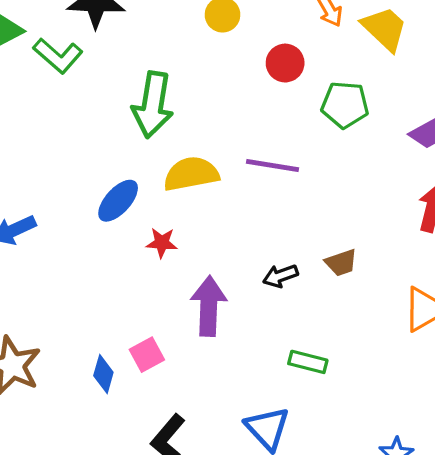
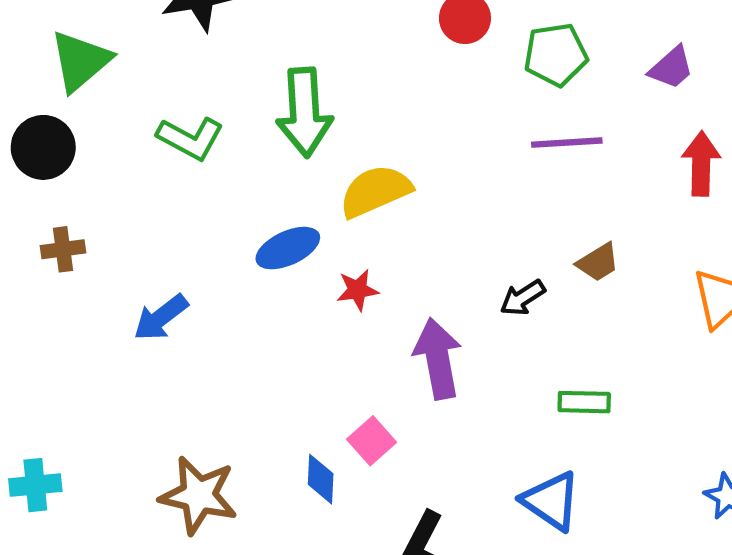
green L-shape: (58, 56) -> (190, 138), moved
purple line: (273, 165) -> (567, 143), moved
blue ellipse: (118, 201) -> (288, 248), turned 36

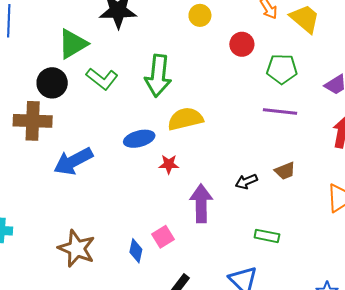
green triangle: (80, 61) -> (73, 44), moved
black circle: (43, 147) -> (52, 83), moved
brown cross: (63, 249) -> (33, 121), size x1.8
blue arrow: (161, 318) -> (73, 161), size x1.4

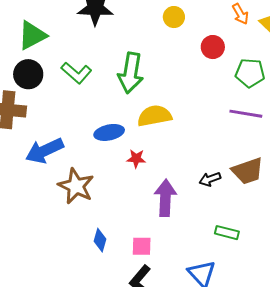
green triangle: (73, 44) -> (32, 35), moved
brown trapezoid: (285, 171) -> (248, 171), size x1.6
pink square: (163, 237) -> (142, 246), moved, turned 30
brown star: (77, 249) -> (76, 186), moved

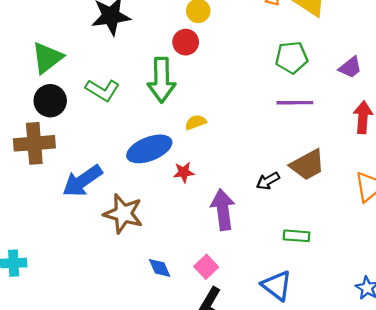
red circle: (213, 47) -> (186, 42), moved
yellow semicircle: (154, 116) -> (196, 122), size x0.6
blue ellipse: (109, 132) -> (149, 149), size x1.4
blue diamond: (100, 240) -> (160, 268), turned -30
pink square: (142, 246) -> (206, 267), turned -35

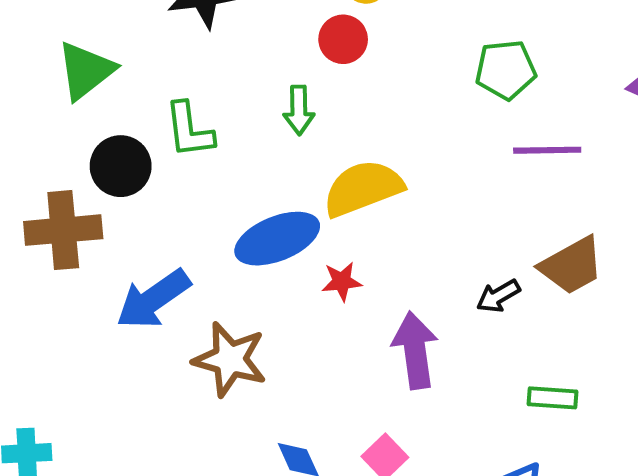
green pentagon: (292, 57) -> (506, 70), moved
green arrow: (162, 80) -> (299, 110), size x0.6
green L-shape: (102, 90) -> (189, 130), turned 52
black circle: (50, 101) -> (121, 166), moved
yellow semicircle: (196, 122) -> (363, 188), size x2.0

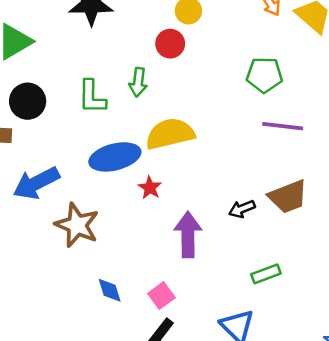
green L-shape: (189, 130) -> (92, 97), moved
red star: (342, 281) -> (150, 188), turned 30
green rectangle: (552, 398) -> (266, 274), turned -32

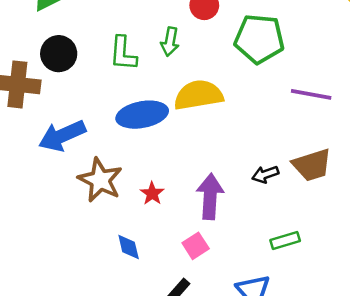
green pentagon: (264, 75) -> (259, 39), moved, size x1.4
red star: (150, 188) -> (152, 194), moved
pink square: (161, 296) -> (196, 246), moved

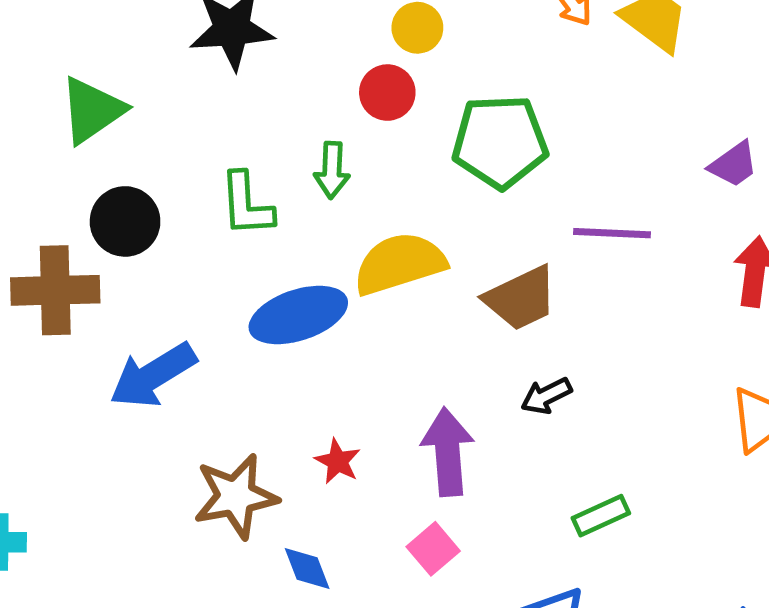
brown trapezoid: (312, 165) -> (521, 298), moved
brown star: (100, 180) -> (236, 496), moved, turned -30

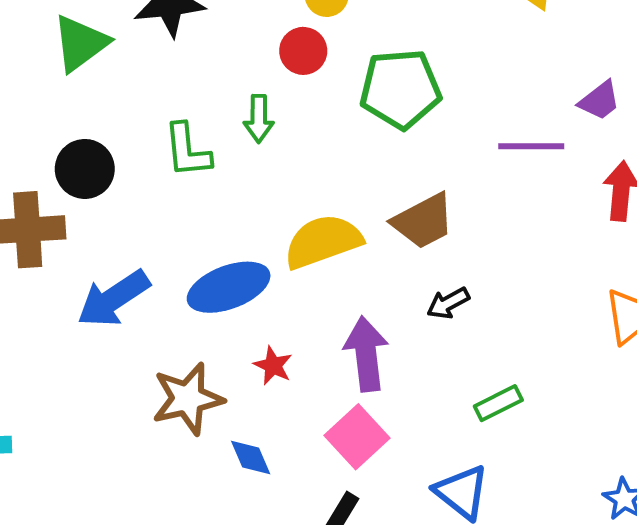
green triangle: (92, 110) -> (80, 43), moved
purple line: (612, 233) -> (531, 146), moved
yellow semicircle: (399, 264) -> (323, 241), moved
blue ellipse: (298, 315) -> (229, 287), moved
pink square: (433, 549) -> (357, 437), size x1.4

